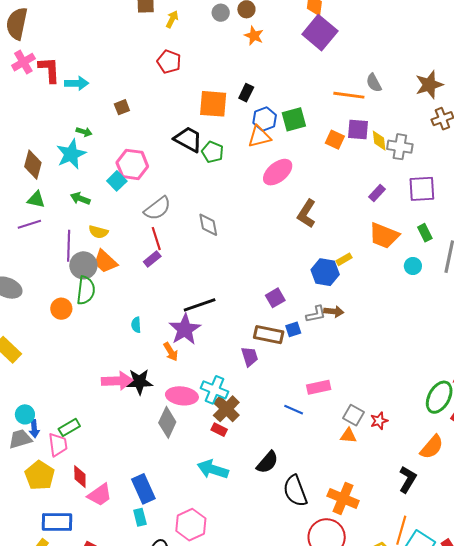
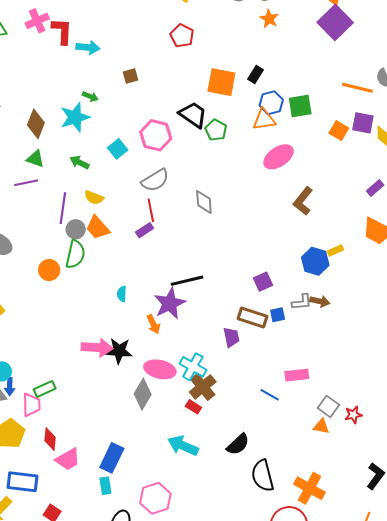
pink hexagon: (132, 164) -> (156, 135), moved
gray circle: (83, 265) -> (76, 229), size x0.7
blue rectangle: (143, 489) -> (112, 458), turned 44

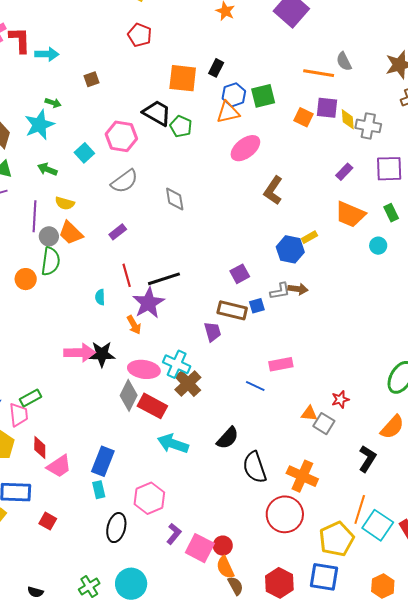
red line: (151, 210) -> (127, 275), moved
gray square: (328, 406) -> (324, 424), moved
red rectangle: (193, 407) -> (152, 406), moved, size x1.8

